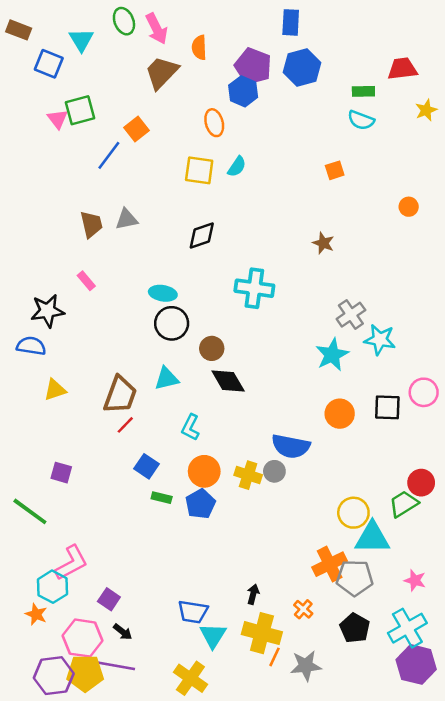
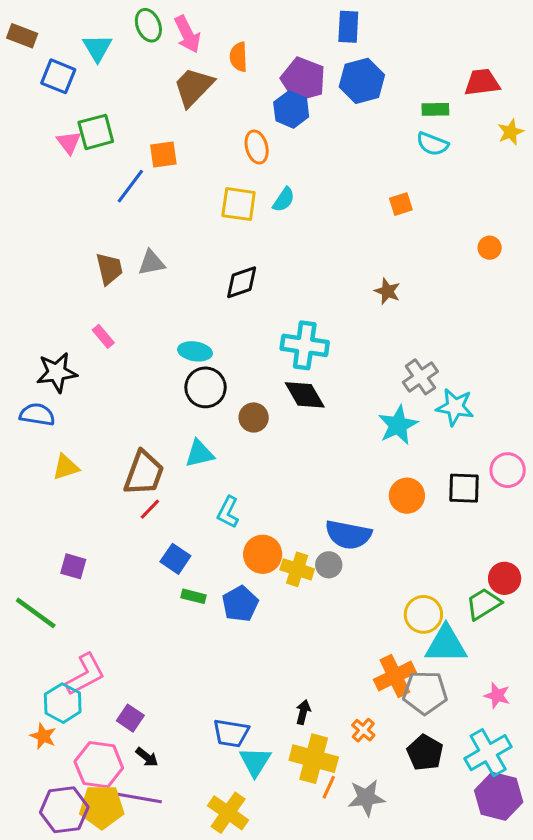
orange square: (137, 129) -> (163, 154), turned 30
black diamond: (228, 381) -> (305, 395), moved
orange circle: (204, 471) -> (263, 554), moved

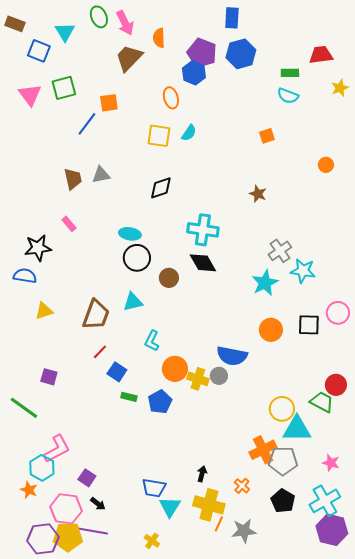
pink triangle: (69, 142) -> (30, 95), moved, size x1.4
red line: (150, 509) -> (100, 352), moved
green trapezoid: (484, 604) -> (322, 402), turned 60
yellow cross: (228, 813) -> (152, 541), size x0.6

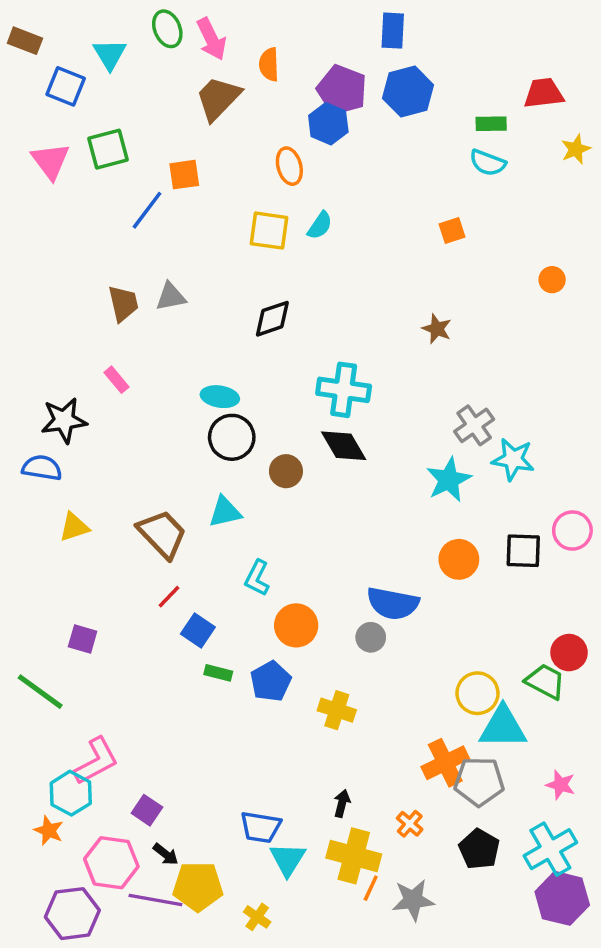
brown trapezoid: (96, 315) -> (162, 534), turned -64
yellow cross: (198, 379) -> (337, 710), moved
yellow pentagon: (68, 537) -> (198, 886), moved

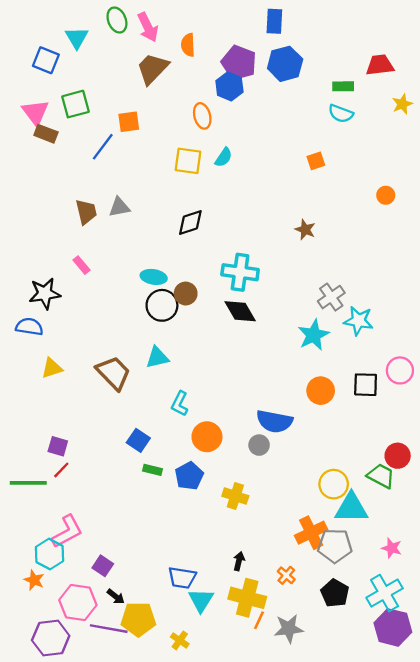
brown rectangle: (25, 41) -> (46, 134), moved
brown circle: (286, 471) -> (186, 294), moved
red line: (169, 597) -> (61, 470), moved
green line: (40, 692) -> (28, 483), turned -36

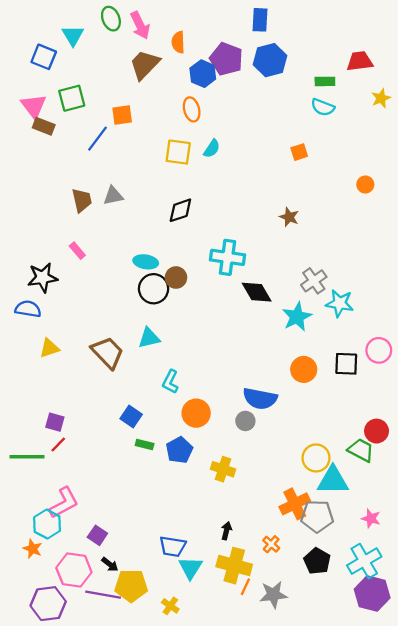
blue hexagon: (229, 86) -> (203, 74), moved
black diamond: (240, 311) -> (257, 292), moved

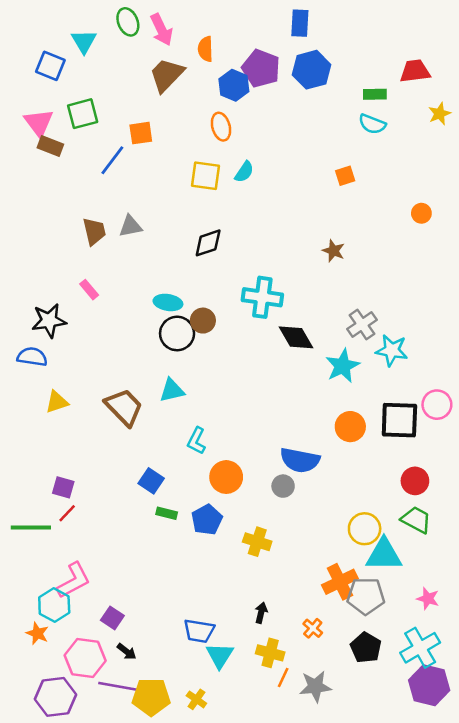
black square: (346, 364) -> (399, 420), size x1.4
red circle: (377, 431) -> (415, 481), moved
yellow cross: (234, 566) -> (270, 653), size x0.7
yellow pentagon: (131, 586) -> (151, 697), moved

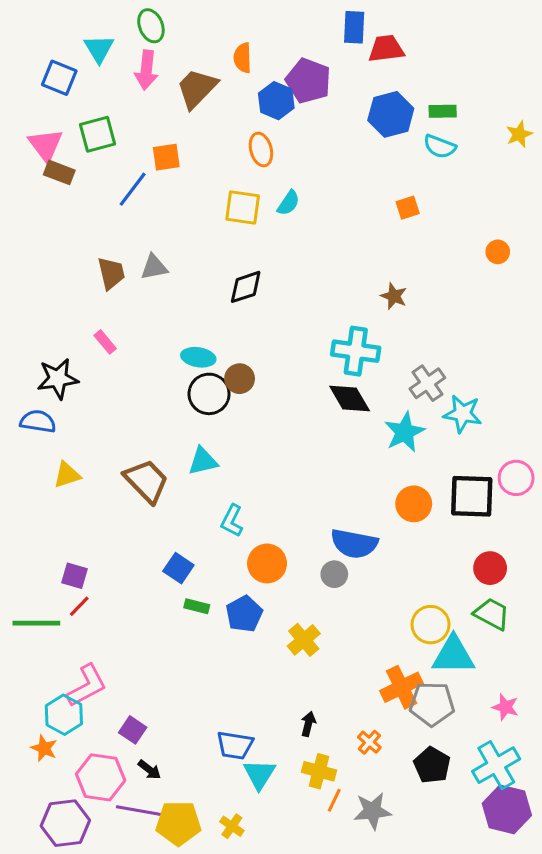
pink arrow: (162, 30) -> (146, 70), moved, turned 32
blue hexagon: (312, 70) -> (391, 114), moved
red trapezoid: (415, 71) -> (386, 49), moved
cyan cross: (262, 297) -> (356, 351), moved
yellow cross: (257, 542) -> (304, 640), turned 32

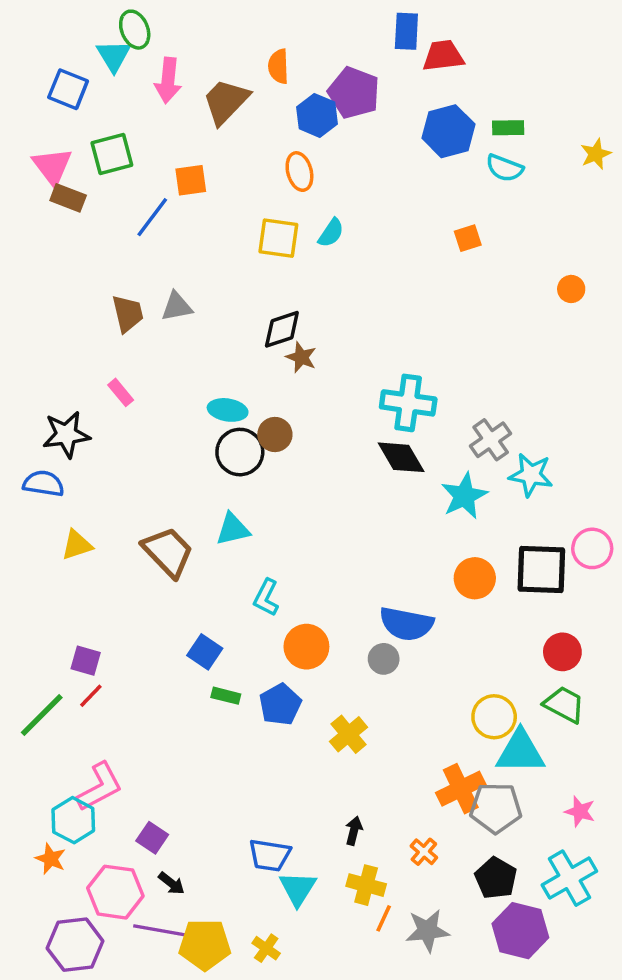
green ellipse: (151, 26) -> (135, 30), moved
brown star: (394, 296) -> (301, 357), moved
green line: (36, 623) -> (42, 715), turned -45
purple hexagon: (507, 809) -> (520, 931), moved

